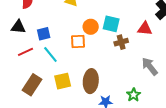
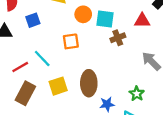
orange circle: (91, 27) -> (83, 14), moved
blue square: (44, 34) -> (33, 20), moved
red line: (26, 52) -> (20, 67), moved

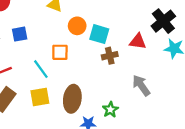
blue square: (33, 20) -> (20, 34), moved
cyan line: (42, 59) -> (41, 69), moved
green star: (137, 94) -> (110, 110), moved

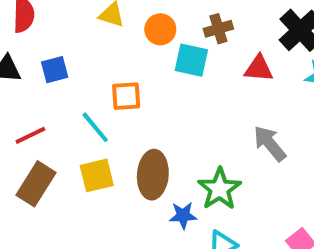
orange circle: (77, 26) -> (160, 29), moved
brown cross: (110, 56) -> (218, 29), moved
green star: (110, 110) -> (220, 189), size x1.5

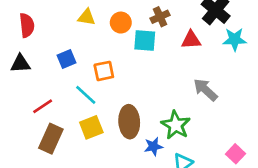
blue square: (55, 70) -> (66, 59), moved

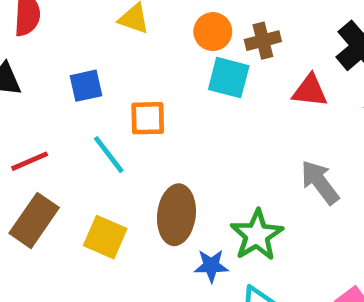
orange circle: (121, 23) -> (213, 32), moved
yellow square: (91, 127) -> (105, 237), moved, turned 35

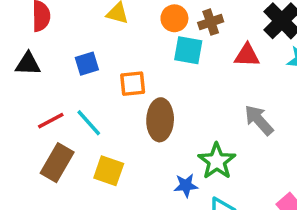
cyan line: (109, 155) -> (89, 123), moved
brown ellipse: (176, 215) -> (160, 120), moved

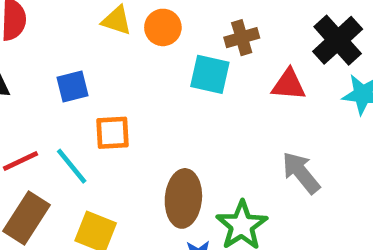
orange circle: (174, 18) -> (163, 27), moved
orange square: (133, 84) -> (113, 133), moved
brown ellipse: (160, 120) -> (183, 198), moved

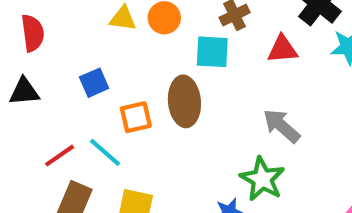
gray arrow: (301, 173) -> (282, 126), moved
brown ellipse: (183, 198) -> (184, 101), moved

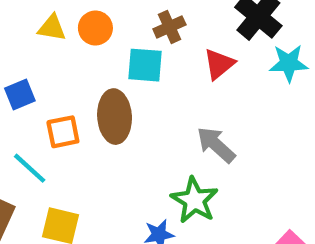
red triangle: (283, 49) -> (219, 64), turned -36

